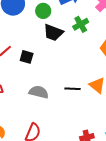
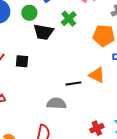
gray semicircle: (39, 92) -> (56, 103), moved

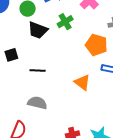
black square: (22, 61) -> (11, 55), turned -32
black line: (73, 83) -> (38, 70), moved

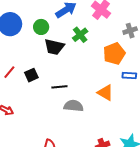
orange pentagon: (96, 45) -> (114, 54), turned -30
gray semicircle: (37, 103) -> (74, 106), moved

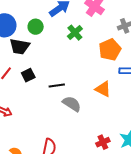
black trapezoid: (54, 47) -> (20, 47), moved
gray semicircle: (74, 106) -> (72, 104), turned 30

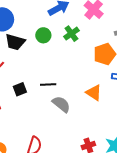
green circle: (36, 27) -> (43, 35), moved
black square: (28, 75) -> (20, 89), moved

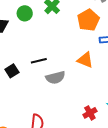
gray semicircle: (61, 104) -> (55, 78), turned 138

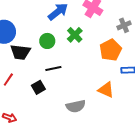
black line: (39, 61) -> (53, 68), moved
black square: (12, 71) -> (38, 87), moved

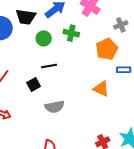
green cross: (75, 35) -> (71, 33), turned -35
black trapezoid: (20, 52) -> (26, 17), moved
gray semicircle: (76, 106) -> (55, 107), moved

